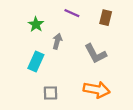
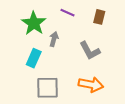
green star: (36, 24) -> (34, 23), size x1.6
gray square: (51, 93) -> (47, 88), size x1.6

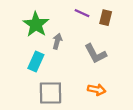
purple line: (68, 13) -> (82, 13), moved
orange arrow: (91, 85) -> (97, 90), size x0.7

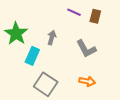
green star: (36, 24) -> (16, 34), moved
gray square: (51, 93) -> (46, 84), turned 35

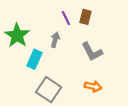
purple line: (74, 12) -> (66, 18), moved, turned 40
brown rectangle: (95, 16) -> (85, 17), moved

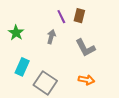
green star: (17, 35) -> (16, 33), size x0.7
cyan rectangle: (34, 59) -> (22, 67), moved

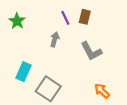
green star: (16, 33) -> (17, 21), moved
orange arrow: (86, 80) -> (102, 91), moved, turned -147

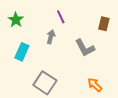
brown rectangle: (85, 17) -> (104, 24), moved
cyan rectangle: (23, 72) -> (22, 52), moved

